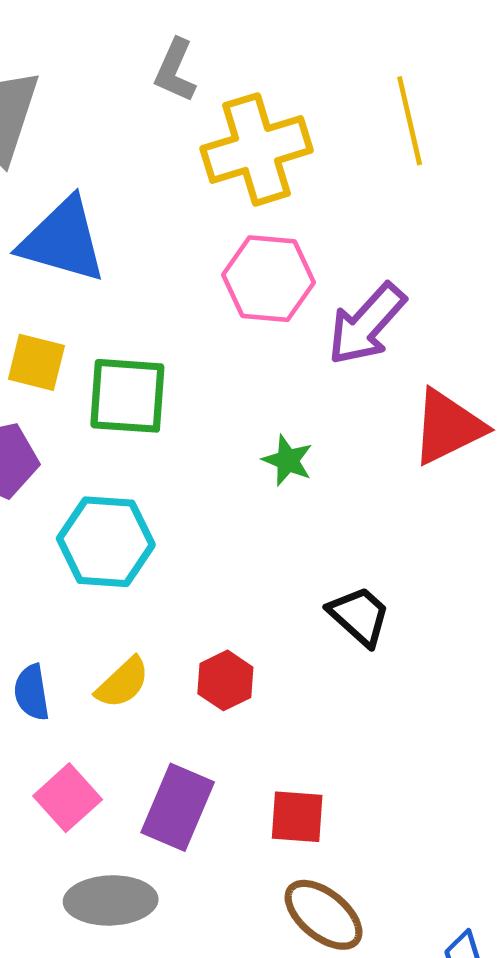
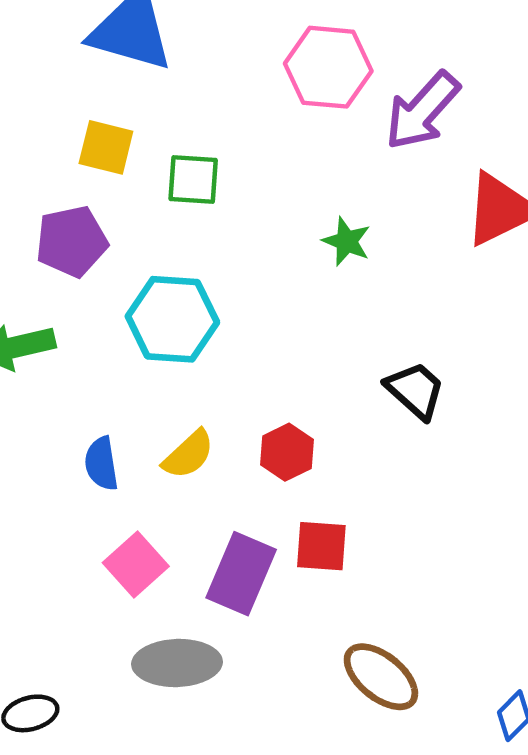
green square: (127, 396) -> (193, 179), size x0.7
red square: (297, 817) -> (321, 546), moved

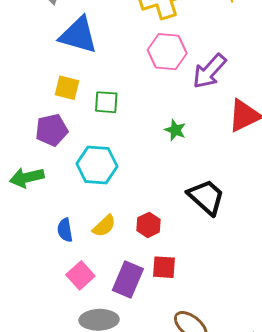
black trapezoid: (415, 390) -> (206, 197), size x1.4

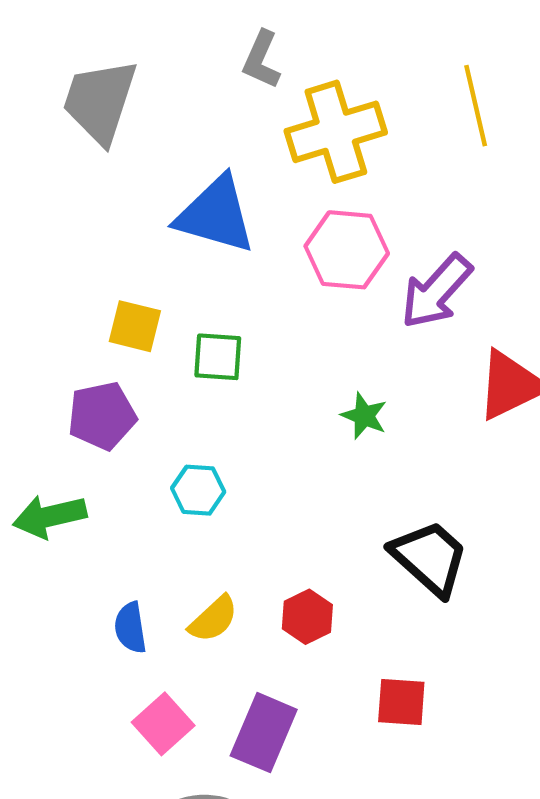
blue triangle: (78, 35) -> (216, 215), moved
cyan hexagon: (97, 165) -> (198, 490), size x0.6
red square: (164, 267) -> (401, 702), moved

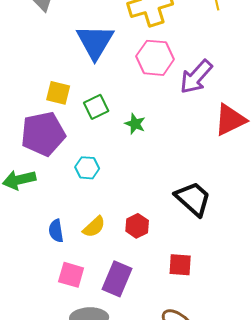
blue triangle: (216, 215) -> (95, 42), turned 45
green square: (218, 357) -> (96, 107), turned -30
purple pentagon: (102, 416) -> (43, 134), size x1.4
green star: (364, 416) -> (135, 124), moved
pink square: (163, 724) -> (71, 275), turned -32

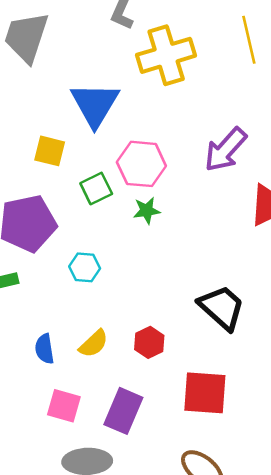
pink hexagon: (155, 58) -> (141, 164), moved
yellow square: (58, 93) -> (50, 151), moved
green star: (135, 124) -> (147, 210), turned -30
red square: (180, 265) -> (205, 393), size x1.5

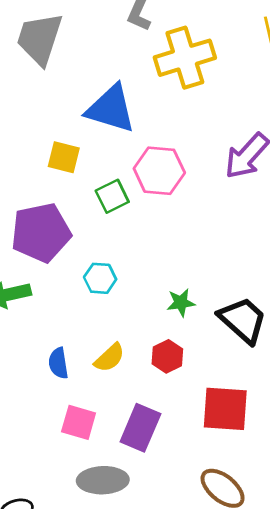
blue triangle: (95, 104) -> (111, 109), turned -44
green star: (147, 210) -> (181, 303), moved

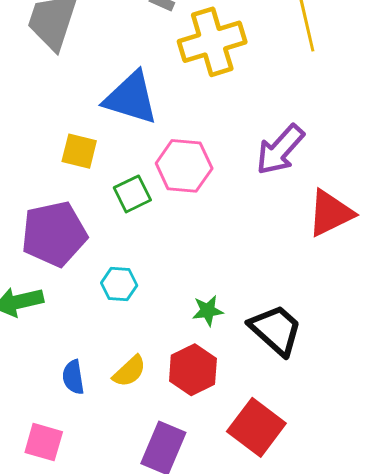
red hexagon: (167, 356) -> (193, 370), size x1.4
red square: (225, 409) -> (256, 427), turned 33
pink square: (79, 422) -> (44, 442), moved

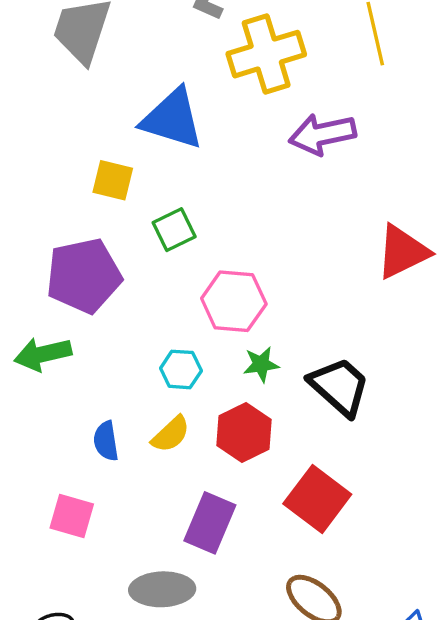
purple arrow: (280, 150) -> (322, 134), moved, turned 36
pink hexagon: (184, 166) -> (234, 301), moved
cyan hexagon: (119, 284) -> (181, 369), moved

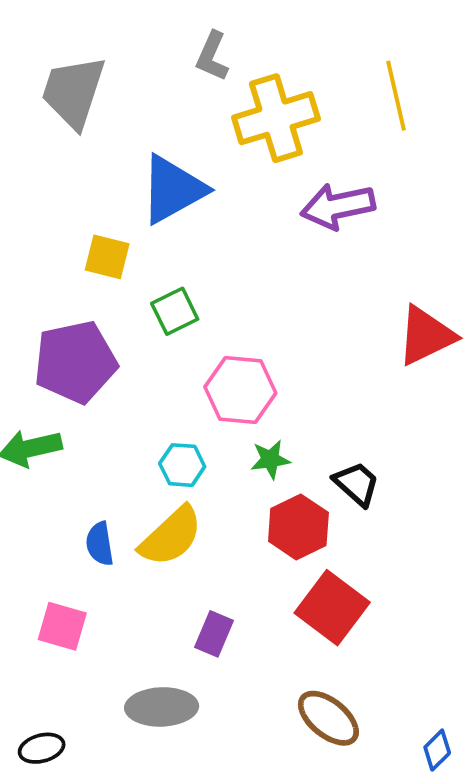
blue triangle: (172, 119) -> (173, 189), turned -46
black trapezoid: (339, 386) -> (357, 484), size x0.7
red hexagon: (244, 433) -> (298, 527), moved
yellow semicircle: (171, 434) -> (171, 536), size x1.5
purple rectangle: (210, 523) -> (214, 634), size x0.7

